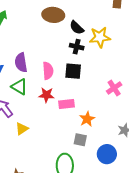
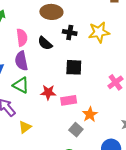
black semicircle: (77, 28) -> (45, 43), moved
black cross: (77, 47) -> (70, 32), moved
pink semicircle: (48, 71) -> (22, 38), moved
gray square: (80, 140) -> (76, 130), moved, turned 32

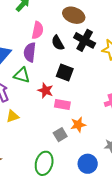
black cross: (70, 32) -> (85, 40), size x1.5
black square: (74, 67) -> (65, 73), moved
green triangle: (21, 85) -> (22, 75), turned -30

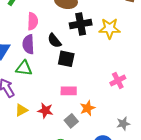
black cross: (85, 40) -> (81, 24), turned -30
black semicircle: (58, 43) -> (54, 41), moved
red star: (45, 90) -> (45, 111), moved

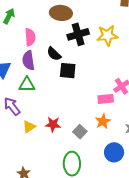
pink rectangle: (69, 91) -> (106, 99), moved
orange star: (87, 108) -> (103, 121), moved

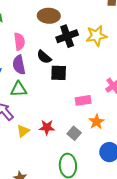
pink rectangle: (106, 99) -> (83, 100), moved

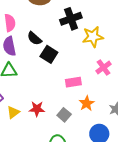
black cross: (67, 36) -> (71, 19), moved
yellow star: (96, 36) -> (93, 37), moved
black square: (59, 73) -> (49, 54), turned 30

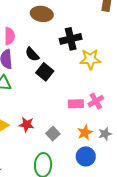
pink cross: (104, 67) -> (96, 101), moved
pink rectangle: (73, 82) -> (76, 104), moved
orange star: (87, 103) -> (85, 132), moved

